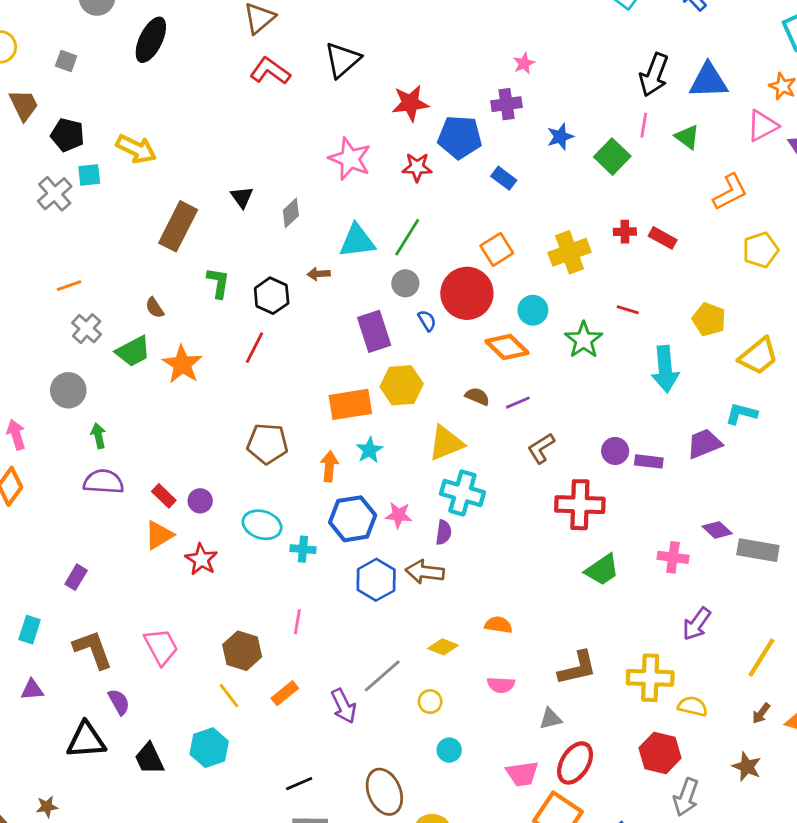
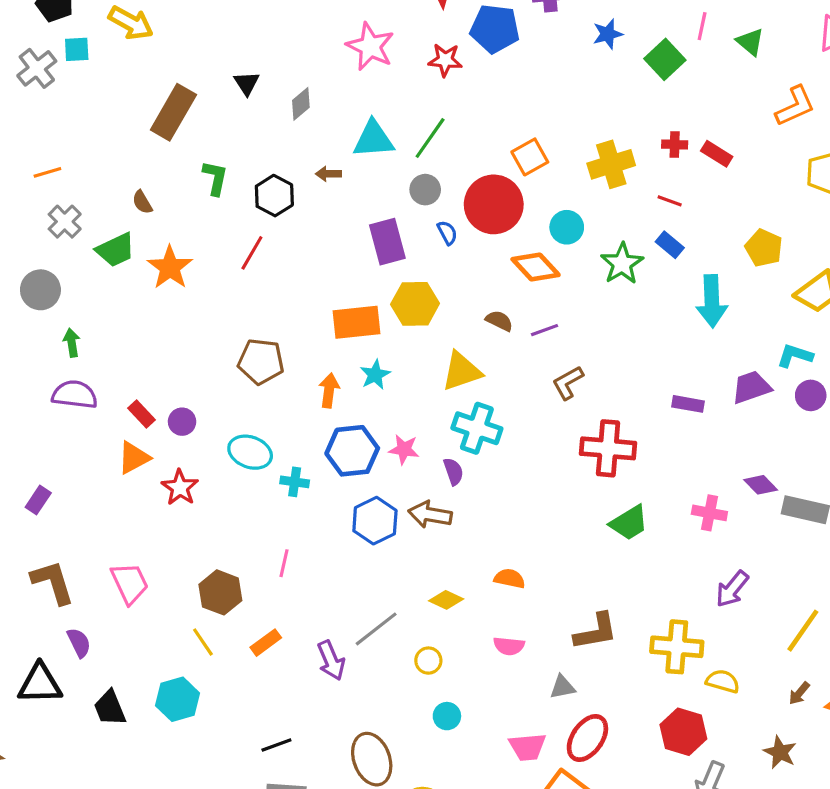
blue rectangle: (504, 178) -> (670, 245), moved
red line: (628, 310) -> (670, 201), moved
purple circle: (615, 451) -> (811, 395), moved
purple semicircle: (444, 532) -> (453, 471), turned -30

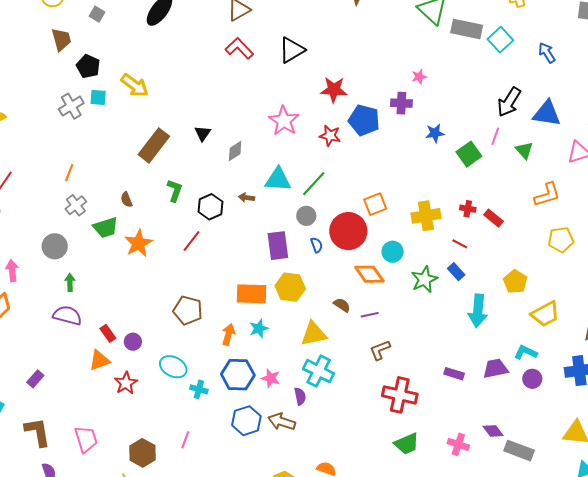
orange line: (47, 172) -> (69, 173), turned -60

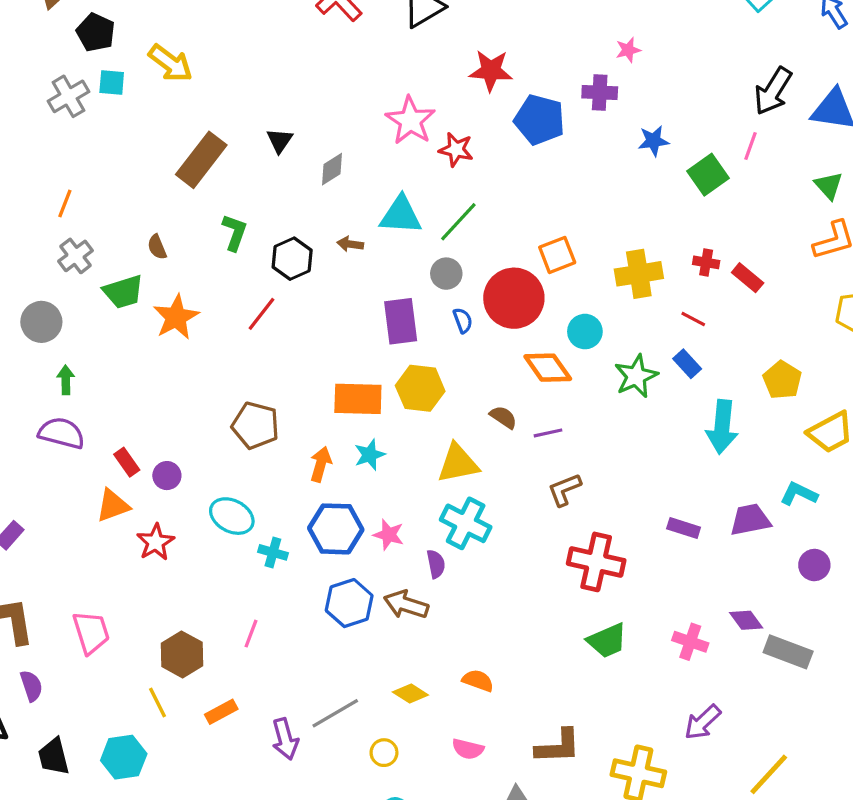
red star: (330, 136) -> (456, 150), moved
green triangle: (524, 150) -> (829, 185), moved
purple circle: (532, 379) -> (814, 565), moved

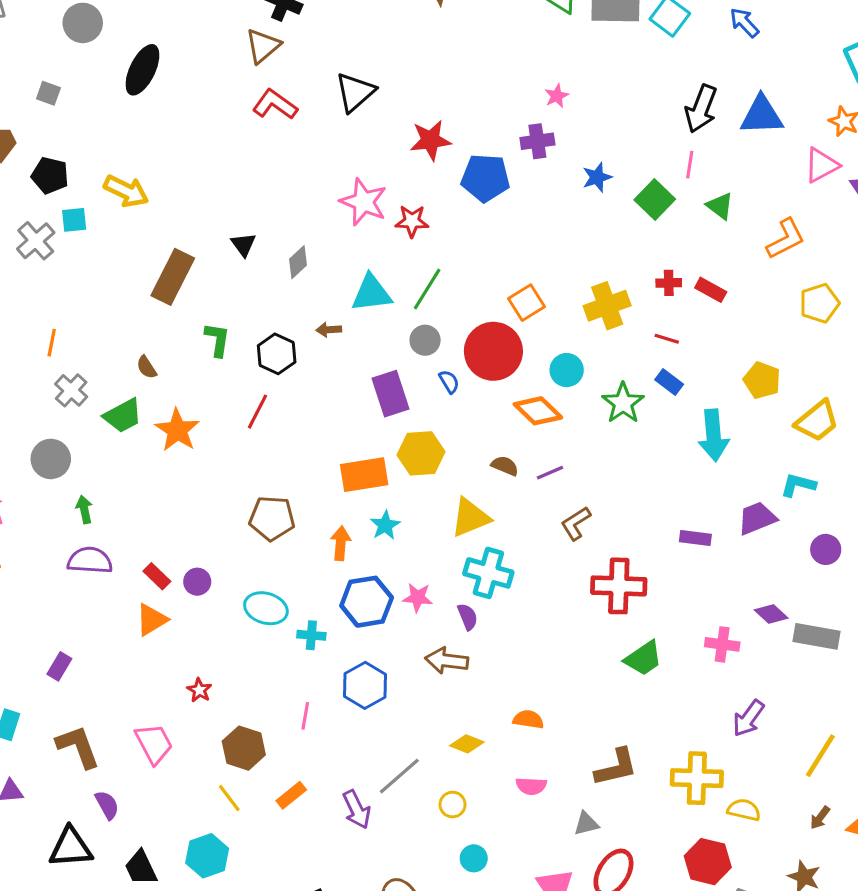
green triangle: (829, 185) -> (720, 206), moved
red star: (156, 542) -> (199, 690), moved, size x0.7
blue hexagon: (349, 603) -> (365, 685), moved

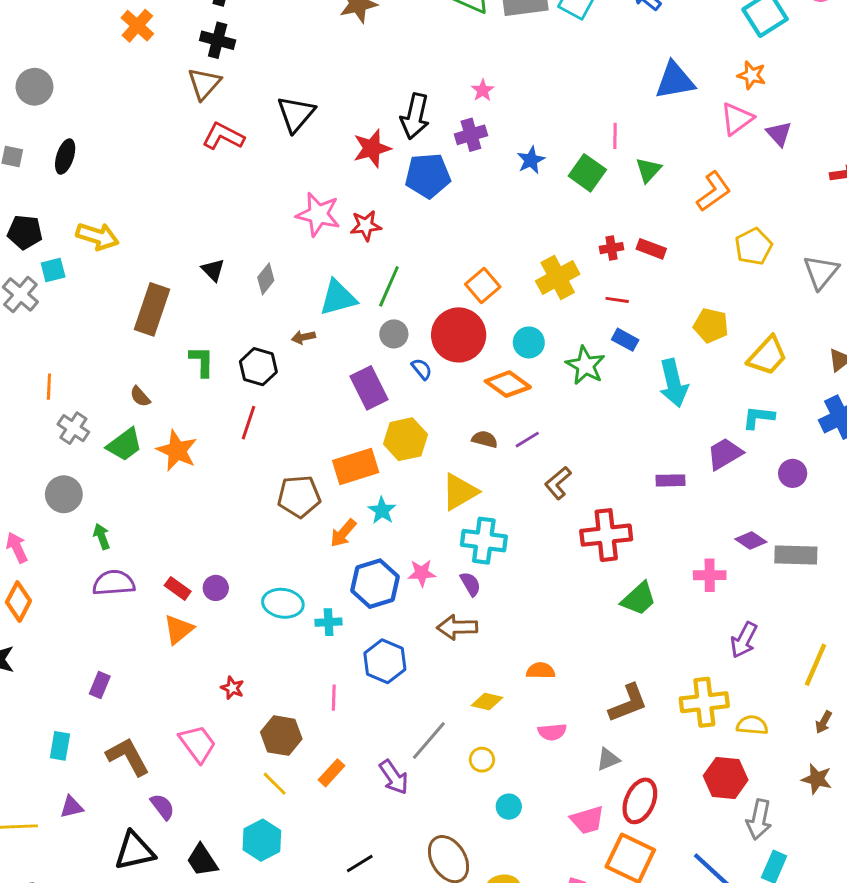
black ellipse: (142, 70) -> (65, 157), moved, size x0.7
black arrow: (701, 109) -> (415, 116), moved
green triangle: (720, 206) -> (648, 170), turned 44
brown pentagon: (272, 518) -> (299, 496), moved
orange arrow: (341, 543) -> (343, 533), turned -136

